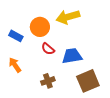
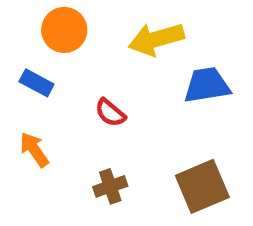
orange circle: (40, 27) -> (64, 30), moved
blue trapezoid: (72, 56) -> (207, 85), moved

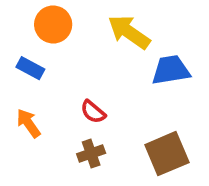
yellow arrow: (156, 39) -> (129, 32), turned 51
red semicircle: (110, 113) -> (93, 112), moved

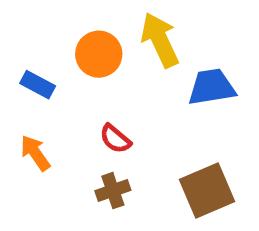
orange circle: (53, 24) -> (99, 54), moved
yellow arrow: (129, 32) -> (160, 40), turned 30

